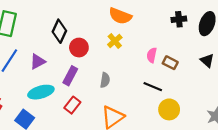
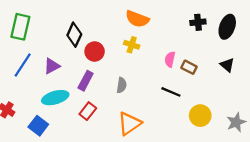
yellow cross: (115, 41) -> (132, 45), turned -32
yellow circle: (169, 109) -> (200, 116), moved

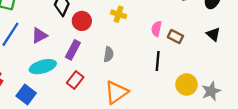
black line: (171, 92) -> (158, 61), turned 72
gray star: (236, 122) -> (211, 91), moved

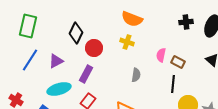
gray semicircle: (109, 54) -> (136, 75), moved
black line: (158, 61) -> (173, 84), moved

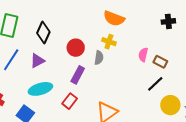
black diamond: (76, 33) -> (43, 33), moved
purple rectangle: (86, 74) -> (78, 75), moved
gray semicircle: (136, 75) -> (99, 58), moved
black line: (173, 84) -> (155, 84), turned 42

